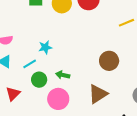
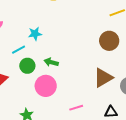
brown circle: (109, 61) -> (109, 41), moved
brown triangle: (98, 94) -> (103, 78), moved

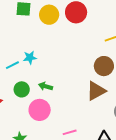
cyan line: (19, 50) -> (12, 65), moved
brown triangle: (103, 78) -> (96, 91), moved

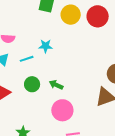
cyan star: (30, 58) -> (46, 46), moved
pink circle: (40, 110) -> (62, 110), moved

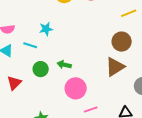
cyan line: (27, 59) -> (30, 45), turned 48

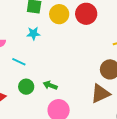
cyan star: (46, 29) -> (33, 34), moved

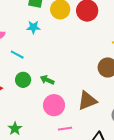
brown triangle: (100, 94) -> (87, 101), moved

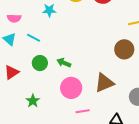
green star: (15, 129) -> (33, 101), moved

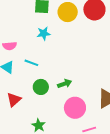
green arrow: (64, 63) -> (65, 84), turned 144

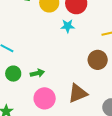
cyan star: (44, 33) -> (68, 26), moved

